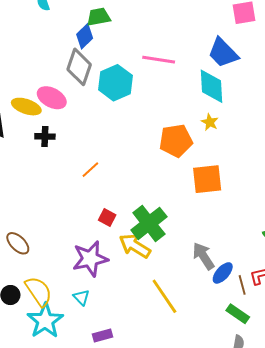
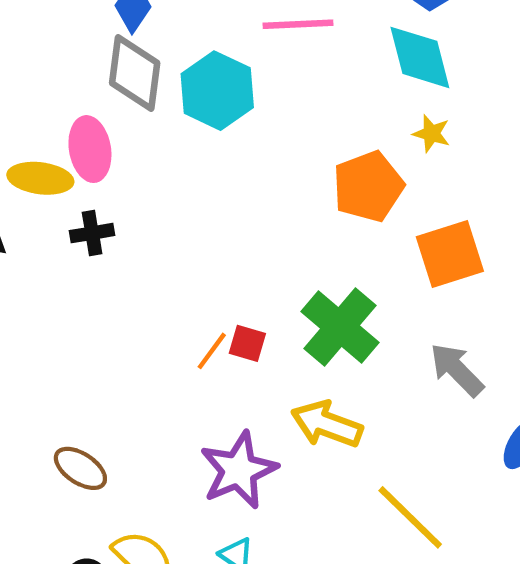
pink ellipse: (52, 98) -> (90, 149), turned 64
orange line: (90, 170) -> (212, 351), moved
red square: (107, 217) -> (247, 343), moved
green cross: (149, 223) -> (340, 327), moved
gray arrow: (203, 256) -> (457, 370), moved

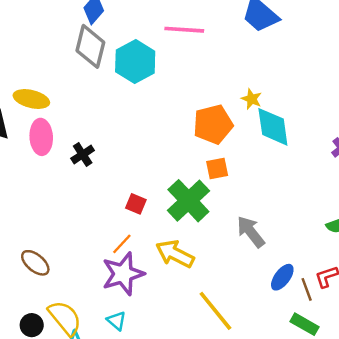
cyan diamond: (420, 57) -> (273, 127), moved
pink ellipse: (90, 149) -> (41, 137), moved
black cross: (92, 233) -> (83, 154), moved, turned -30
orange square: (450, 254) -> (217, 168), moved, size x0.6
orange line: (212, 351) -> (122, 244), moved

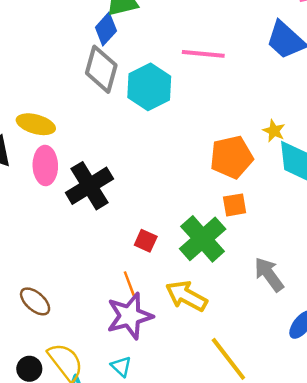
black cross: (83, 154) -> (89, 186), size x1.8
orange line: (122, 244) -> (129, 284), turned -65

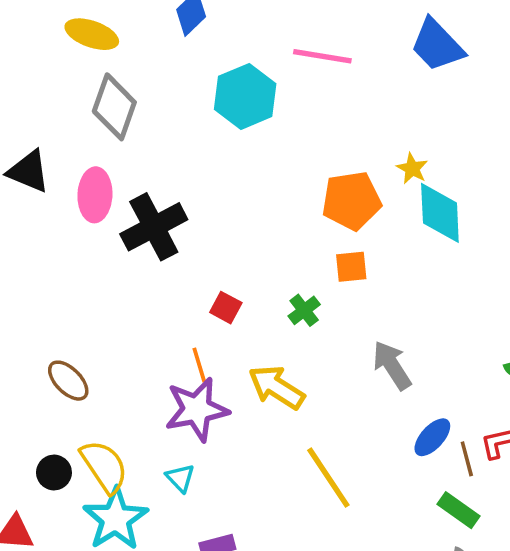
gray diamond: (101, 69) -> (114, 107), moved
yellow ellipse: (36, 124) -> (92, 34), moved
green cross: (203, 239) -> (304, 310), size x0.5

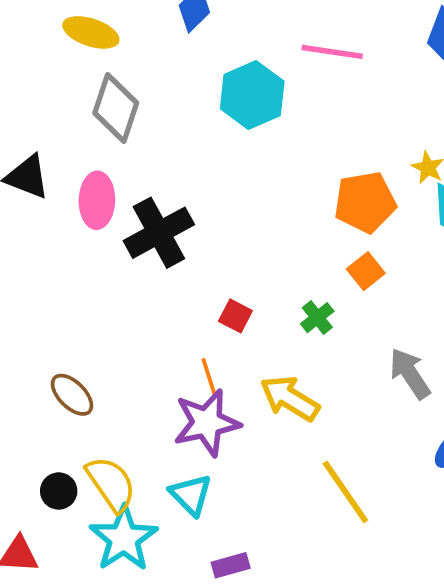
orange square: (351, 267) -> (366, 271), turned -32
cyan triangle: (180, 478) -> (191, 495), size x1.4

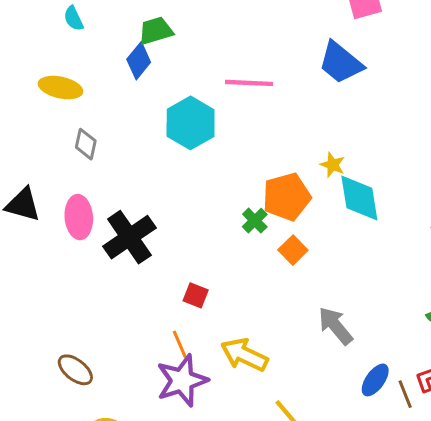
gray diamond: (116, 108) -> (86, 144), size x0.6
green cross: (317, 318) -> (255, 221), moved

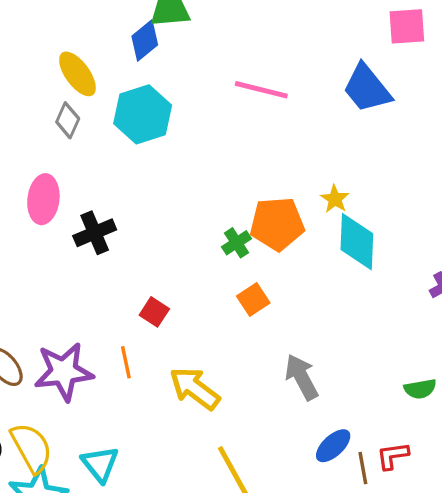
yellow ellipse: (60, 88) -> (77, 74), moved, turned 30
cyan hexagon: (191, 123) -> (143, 114), moved
black cross: (129, 237) -> (95, 233), size x0.7
orange square: (293, 250) -> (253, 299), moved
purple star: (182, 381) -> (64, 372), moved

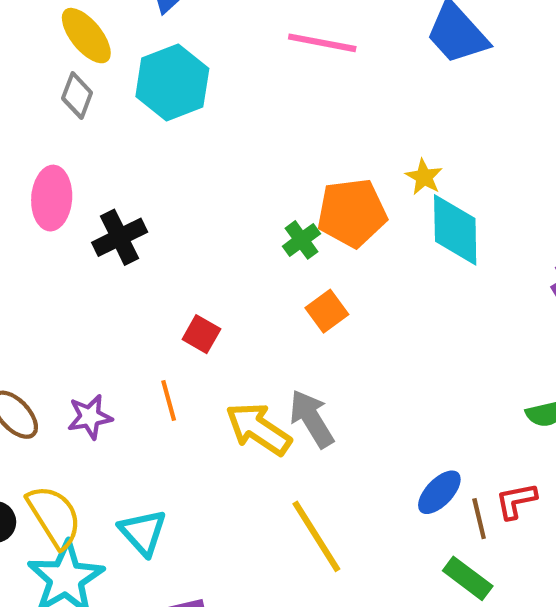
purple star: (64, 372) -> (90, 417), size x0.6
gray arrow: (302, 377) -> (312, 419), moved

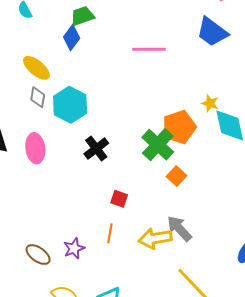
cyan hexagon: (172, 83) -> (70, 105), moved
black cross: (120, 237) -> (96, 149), moved
green cross: (301, 240) -> (158, 145), size x1.8
orange line: (169, 400) -> (110, 233), turned 36
yellow arrow: (258, 429) -> (155, 238), turned -32

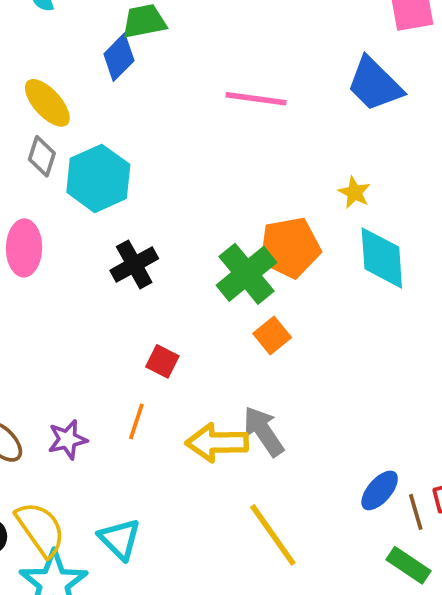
yellow star: (210, 103) -> (354, 192), moved

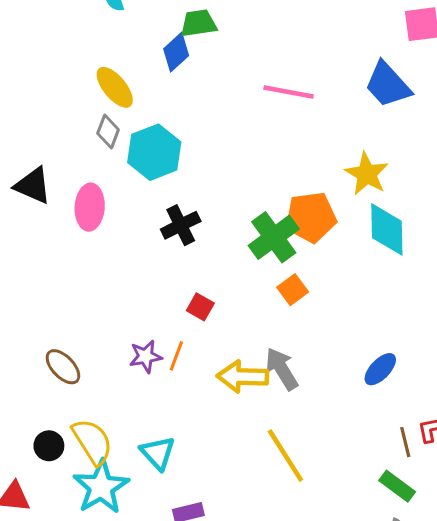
yellow star: (354, 192) -> (367, 174), size x1.6
purple star: (67, 440) -> (145, 356), moved
blue ellipse: (380, 490) -> (380, 369), moved

